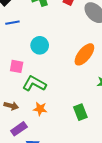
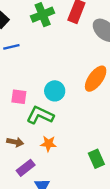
cyan circle: (40, 45) -> (55, 91), moved
green rectangle: (80, 112) -> (96, 159), moved

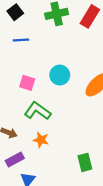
cyan circle: (55, 91) -> (60, 75), moved
pink square: (19, 97) -> (27, 83), moved

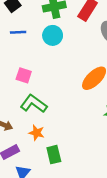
cyan circle: (60, 75) -> (53, 35), moved
green rectangle: (85, 162) -> (54, 155), moved

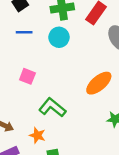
green L-shape: (34, 104) -> (52, 107), moved

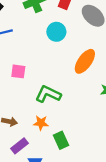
cyan circle: (59, 37) -> (56, 32), moved

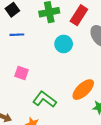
orange ellipse: (85, 61) -> (83, 90), moved

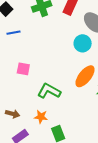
cyan circle: (64, 44) -> (83, 43), moved

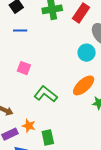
orange star: (41, 117) -> (29, 126), moved

